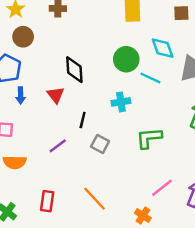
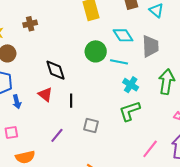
cyan cross: (121, 102) -> (131, 85), moved, turned -35
black line: (83, 120) -> (71, 101), moved

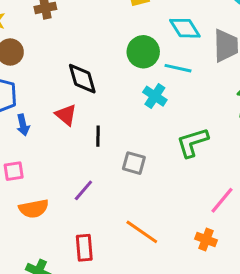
cyan cross: (131, 85) -> (155, 96), moved
black line: (71, 101) -> (98, 136), moved
purple line: (57, 135) -> (83, 190), moved

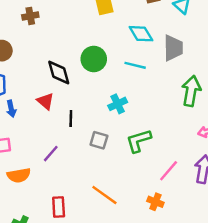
green circle: (143, 52) -> (94, 59), moved
cyan cross: (155, 96) -> (118, 104), moved, turned 30
green L-shape: (192, 142) -> (139, 141), moved
purple line: (83, 190) -> (51, 154), moved

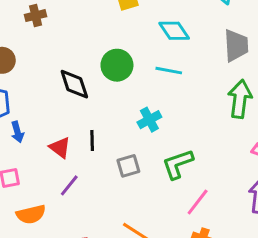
gray trapezoid: (173, 48) -> (236, 45), moved
red triangle: (45, 101) -> (60, 148), moved
gray square: (99, 140) -> (128, 166), turned -30
pink line: (169, 171) -> (198, 202), moved

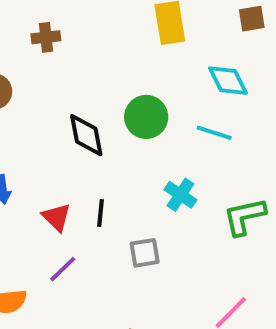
cyan cross: (149, 120) -> (180, 195), turned -35
green L-shape: (178, 164) -> (244, 217), moved

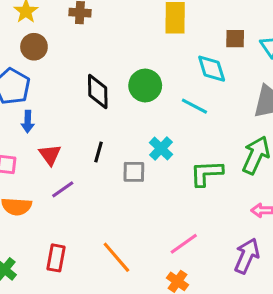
brown square: (252, 19) -> (235, 39), moved
red triangle: (57, 217) -> (50, 155), moved
gray square: (145, 253) -> (134, 172), moved

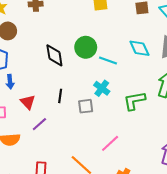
cyan diamond: (212, 69) -> (139, 48), moved
cyan line: (194, 106) -> (108, 60), moved
pink line: (184, 244) -> (110, 143), moved

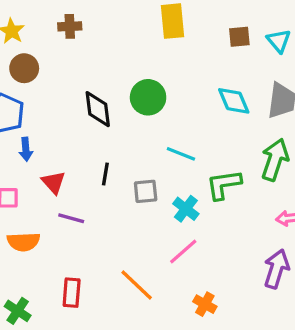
cyan line: (108, 60) -> (181, 154), moved
cyan cross: (102, 88) -> (186, 209), moved
purple line: (39, 124) -> (71, 218), turned 56

